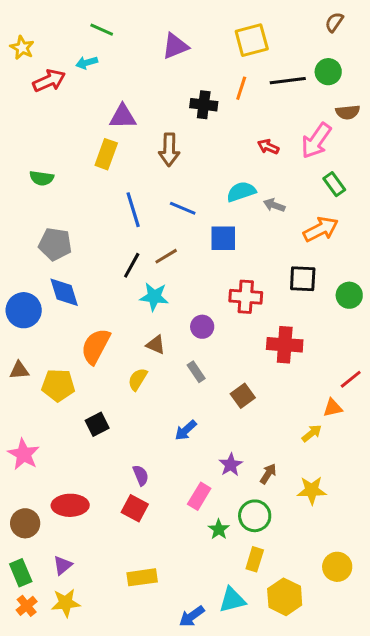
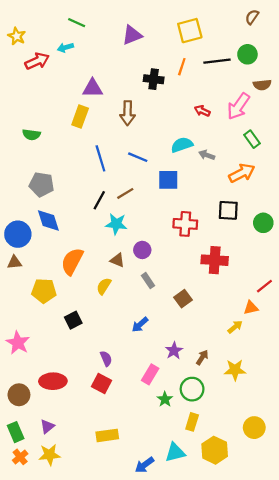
purple circle: (202, 327) -> (142, 250), moved
brown triangle: (19, 370) -> (14, 262), moved

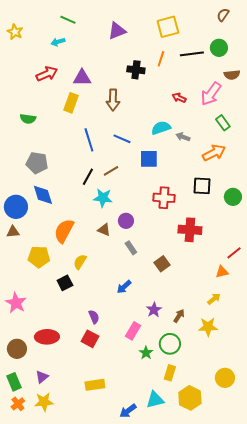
red arrow: (37, 61) -> (47, 74), moved
yellow semicircle: (104, 286) -> (80, 262), moved
yellow arrow: (235, 327) -> (214, 299), moved

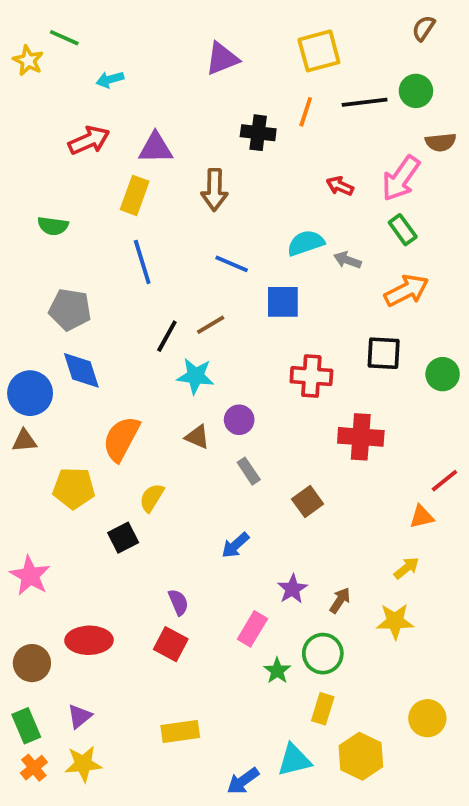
green line: (68, 20) -> (64, 38), moved
green rectangle: (223, 123) -> (403, 230), moved
blue line: (89, 140) -> (142, 262), moved

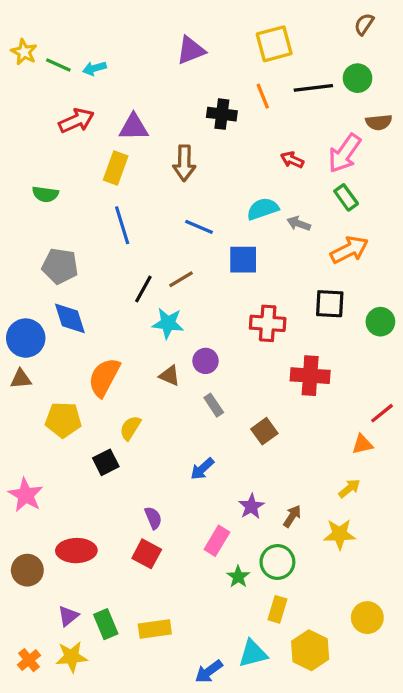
green line: (64, 38) -> (58, 65), moved
orange line: (306, 112) -> (263, 96), turned -40
green rectangle: (26, 726) -> (106, 624), moved

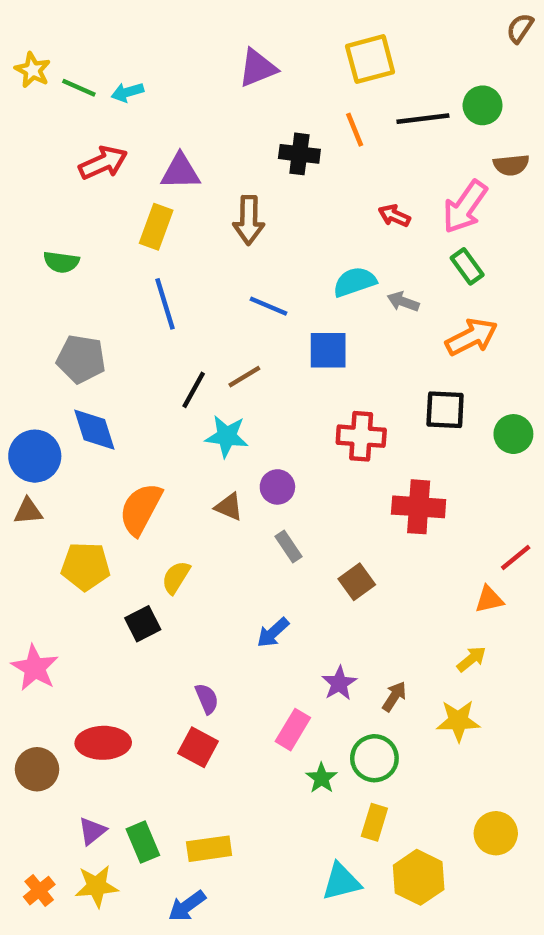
brown semicircle: (364, 24) -> (520, 28), moved
blue arrow: (209, 672) -> (187, 906), moved

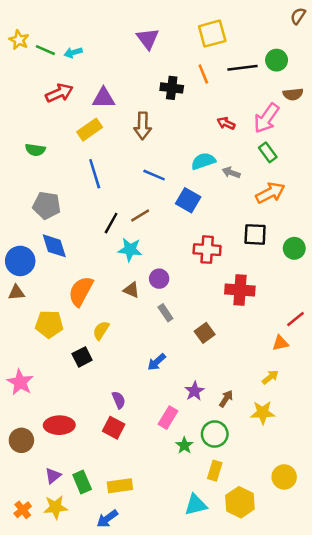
purple triangle: (258, 68) -> (148, 39), turned -45
yellow rectangle: (156, 227) -> (90, 130), turned 35
blue square: (328, 350) -> (188, 200), turned 30

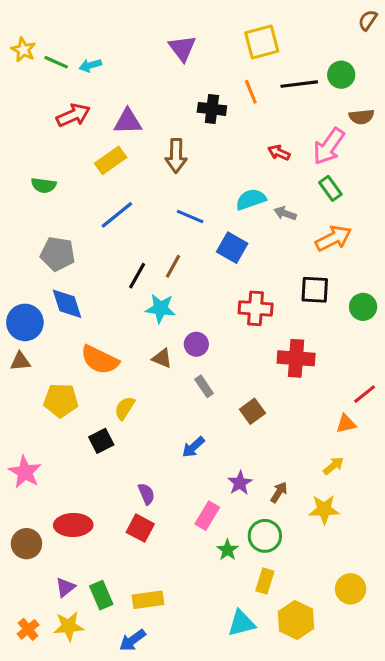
blue line: (95, 174) -> (117, 215), turned 68
brown line: (140, 215) -> (173, 266), turned -30
orange semicircle: (81, 291) -> (100, 360), turned -92

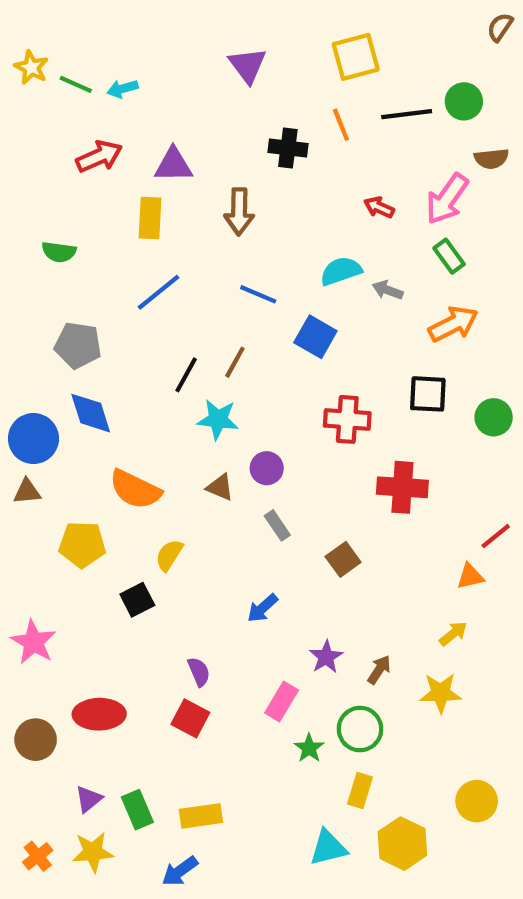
yellow rectangle: (111, 160) -> (150, 218), turned -52

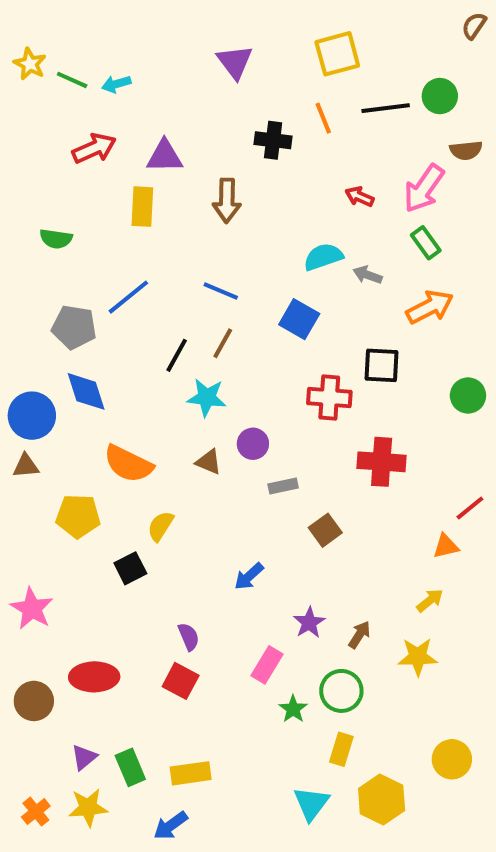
blue line: (159, 292) -> (128, 297), moved
blue line: (258, 294) -> (221, 291), moved
black square: (428, 394) -> (382, 365), moved
gray rectangle: (277, 525) -> (283, 486), moved, turned -68
cyan triangle: (328, 848) -> (311, 803), turned -39

